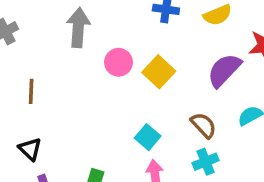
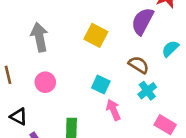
gray arrow: (78, 28) -> (40, 37), moved
pink circle: (119, 62) -> (45, 82), moved

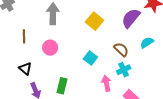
pink arrow: (113, 110) -> (106, 83), moved

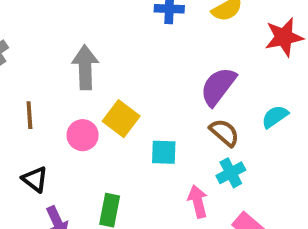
purple semicircle: (131, 18) -> (218, 86), moved
yellow square: (94, 21) -> (121, 119), moved
cyan square: (90, 58) -> (164, 152), turned -32

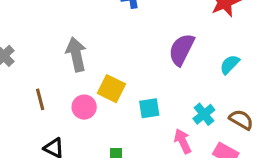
brown semicircle: (224, 133) -> (241, 120), moved

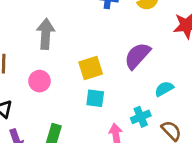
cyan semicircle: (230, 64) -> (164, 89), moved
yellow square: (111, 89) -> (91, 68), moved, turned 30

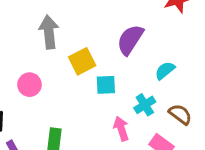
gray arrow: (46, 34) -> (49, 32), moved
cyan square: (95, 98) -> (106, 85), moved

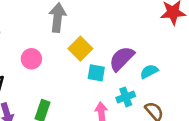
purple semicircle: (130, 40) -> (122, 59), moved
yellow square: (82, 61) -> (80, 49), turned -30

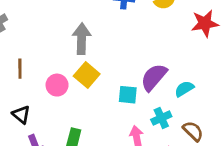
yellow square: (80, 49) -> (87, 75), moved

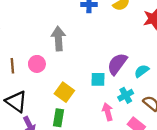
yellow square: (87, 75) -> (64, 92), moved
pink circle: (57, 85) -> (37, 64), moved
black triangle: (21, 115) -> (16, 102), size x1.5

